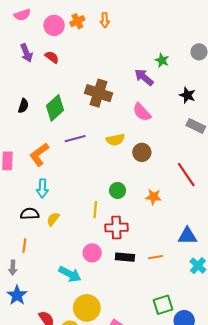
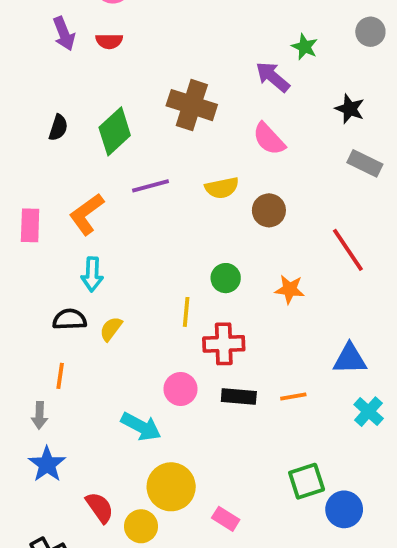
red semicircle: (52, 57) -> (109, 41), turned 144

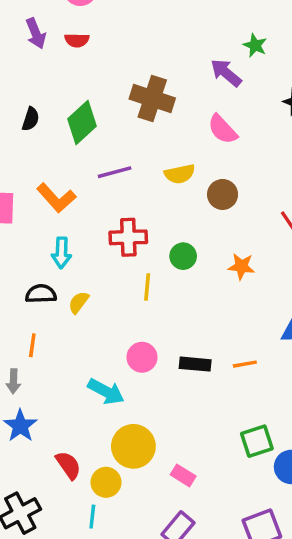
orange L-shape: (86, 214) -> (56, 198), turned -96
red cross: (224, 344) -> (128, 237), moved

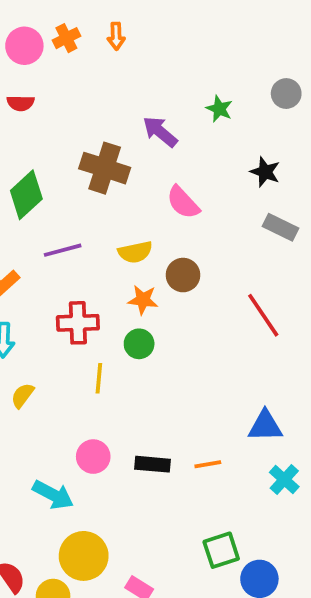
purple arrow: (226, 73) -> (160, 132), moved
orange star: (241, 266) -> (143, 300), moved

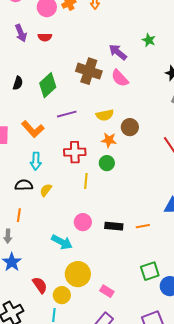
pink semicircle: (183, 202) -> (120, 78), moved

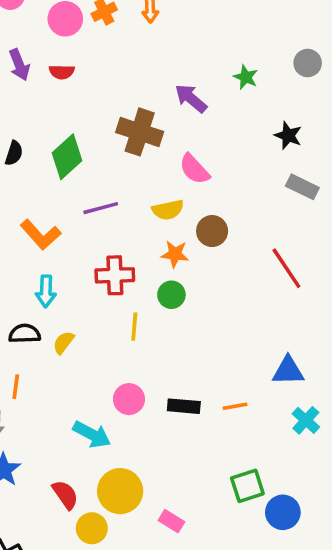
pink semicircle: (120, 78) -> (194, 169), moved
red semicircle: (40, 285) -> (65, 495), moved

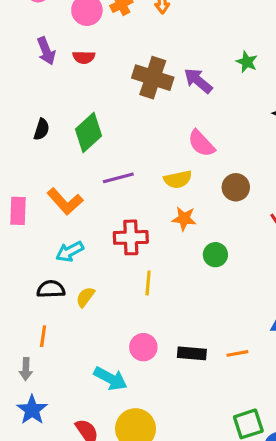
brown cross: (140, 132) -> (153, 78), moved
brown circle: (212, 231) -> (236, 187), moved
cyan arrow: (46, 291) -> (70, 252), turned 60
green circle: (171, 295) -> (215, 255), moved

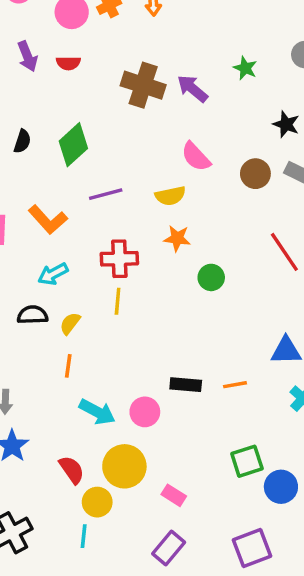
brown circle: (236, 187) -> (255, 174), moved
yellow line: (148, 283) -> (118, 301), moved
orange line: (43, 336) -> (68, 366), moved
pink circle: (143, 347) -> (145, 412), moved

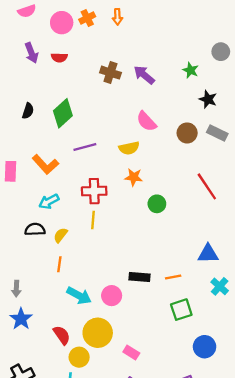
green star: (245, 68) -> (191, 70), moved
brown cross: (143, 85) -> (110, 73), size x0.7
green square: (247, 461) -> (181, 310), moved

